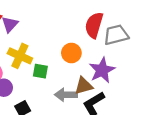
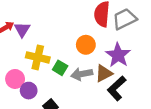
green square: (40, 71) -> (60, 68), turned 32
gray arrow: (66, 95) -> (82, 74), moved

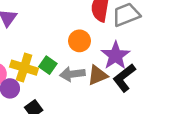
yellow cross: (38, 57) -> (24, 68), moved
black L-shape: (117, 88) -> (124, 78), moved

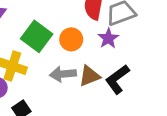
purple star: (116, 56) -> (108, 38), moved, size x0.7
green square: (48, 65) -> (37, 36), moved, size x1.6

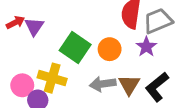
brown triangle: (89, 76) -> (129, 85), turned -35

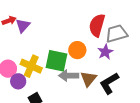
green square: (75, 47) -> (57, 61), moved, turned -30

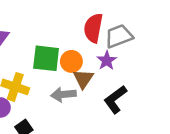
green square: (57, 61) -> (46, 58), moved
brown triangle: (88, 79) -> (83, 79), moved

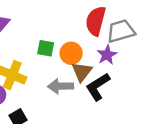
green square: (46, 58) -> (46, 48), size x0.6
black L-shape: (115, 99) -> (98, 87), moved

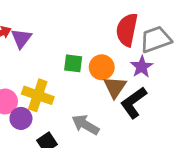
gray arrow: (61, 86) -> (85, 125), moved, turned 35

